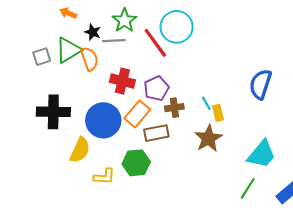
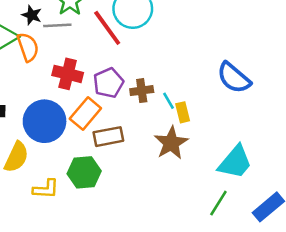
blue semicircle: (260, 84) -> (234, 78), turned -68
brown cross: (174, 108) -> (142, 91), moved

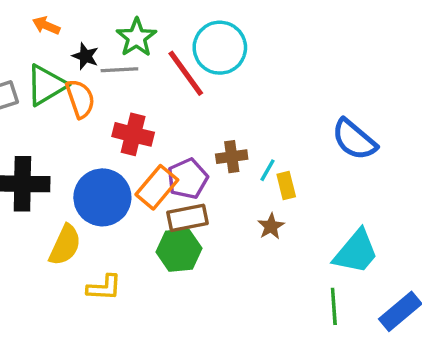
purple pentagon: (108, 83) -> (187, 179), moved
cyan line: (169, 101) -> (267, 170), turned 60
brown star: (171, 143) -> (271, 226), size x0.6
green hexagon: (84, 172) -> (179, 250), moved
green line: (218, 203) -> (334, 306), turned -36

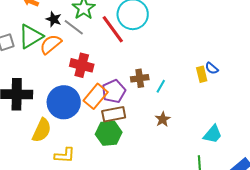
gray line: (119, 70) -> (74, 27), turned 40
orange semicircle: (80, 99) -> (51, 44), turned -110
blue semicircle: (354, 140) -> (212, 68), size x0.5
yellow rectangle: (286, 185) -> (202, 74), moved
cyan trapezoid: (356, 252) -> (213, 134), size x0.7

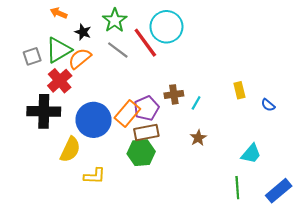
gray line: (74, 27) -> (118, 50), moved
red cross: (82, 65) -> (60, 81), moved, turned 35
blue semicircle: (212, 68) -> (268, 105), moved

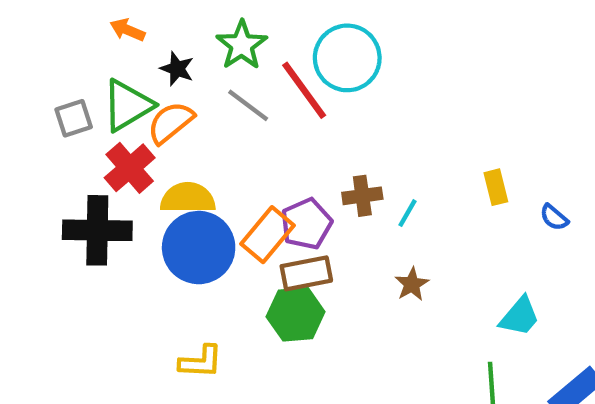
yellow semicircle: (70, 149) -> (188, 198), moved, turned -115

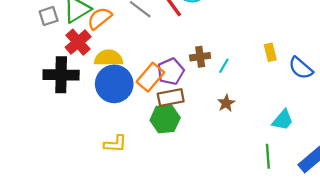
blue semicircle: (554, 217) -> (301, 68), size x1.6

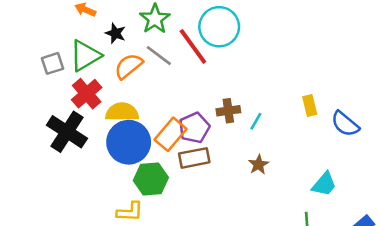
orange semicircle: (99, 18) -> (129, 66), moved
black cross: (61, 75) -> (67, 132), turned 32
green hexagon: (165, 119) -> (151, 179), moved

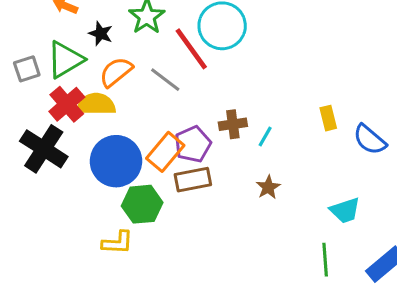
gray line: (159, 56) -> (165, 80), moved
yellow semicircle: (122, 112) -> (96, 104), moved
cyan trapezoid: (324, 184) -> (345, 210), turned 32

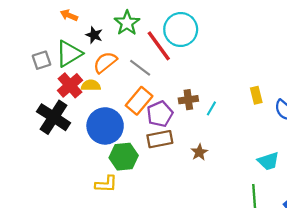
yellow semicircle: (96, 104) -> (91, 85), size x0.7
orange rectangle: (165, 152) -> (139, 101), moved
brown star: (268, 187) -> (199, 152), moved

